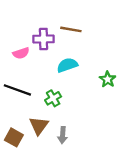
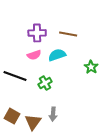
brown line: (71, 29) -> (68, 34), moved
pink semicircle: (21, 53) -> (34, 55), moved
brown triangle: (39, 126) -> (33, 122), moved

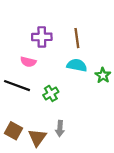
brown line: (68, 34) -> (77, 38), turned 72
pink semicircle: (34, 55) -> (28, 62), moved, turned 32
cyan semicircle: (57, 55) -> (77, 65), moved, turned 30

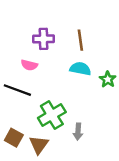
green cross: (51, 93) -> (52, 115), moved, size x1.6
gray arrow: (60, 129) -> (78, 132), moved

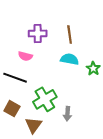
brown square: (14, 138) -> (12, 109), moved

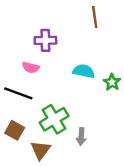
brown line: (70, 35) -> (95, 17), moved

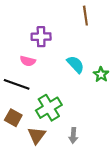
cyan semicircle: (84, 71) -> (75, 64), turned 36
gray arrow: (81, 136) -> (73, 135), moved

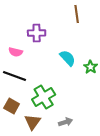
pink semicircle: (28, 61) -> (16, 52), moved
gray arrow: (73, 135) -> (66, 122), turned -112

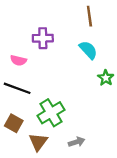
cyan semicircle: (68, 58) -> (88, 50), moved

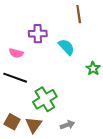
cyan semicircle: (88, 50) -> (66, 47), moved
brown square: (14, 123) -> (12, 122), moved

